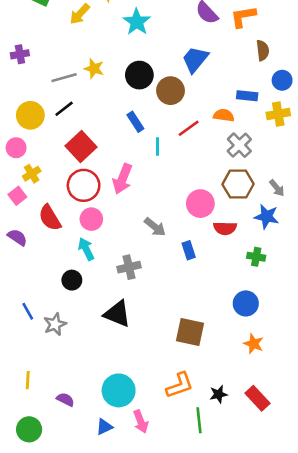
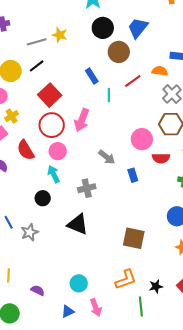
black circle: (139, 75) -> (103, 28), moved
cyan circle: (119, 390) -> (79, 283), size x0.7

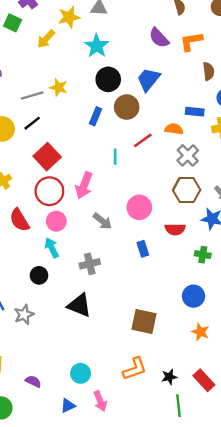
blue rectangle: (92, 76) -> (96, 116), moved, turned 56
pink circle: (142, 139) -> (139, 207), moved
gray arrow: (107, 157) -> (102, 221), moved
green line: (141, 306) -> (179, 406), moved

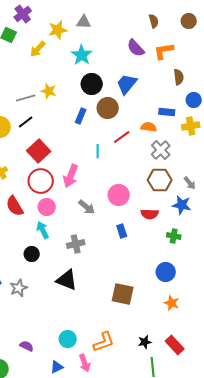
orange L-shape: (135, 369) -> (104, 342), moved

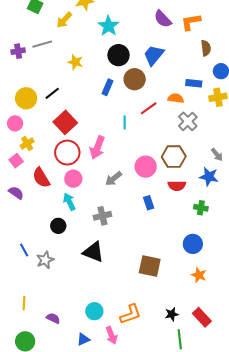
gray line: (26, 98) -> (42, 44), moved
brown hexagon: (160, 180) -> (174, 157), moved
gray arrow: (87, 207) -> (113, 179), turned 102

